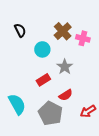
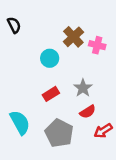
black semicircle: (20, 30) -> (14, 25), moved
gray star: (65, 67) -> (83, 88), moved
red semicircle: (66, 95) -> (88, 112), moved

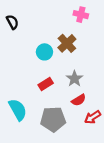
brown cross: (73, 37) -> (67, 43), moved
pink cross: (97, 45) -> (81, 15), moved
gray pentagon: (59, 133) -> (53, 119), turned -30

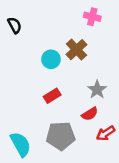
gray star: (74, 79) -> (97, 90), moved
cyan semicircle: (18, 110) -> (21, 144), moved

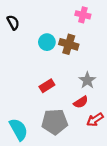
brown cross: (76, 50) -> (69, 44), turned -30
cyan circle: (51, 59) -> (47, 42), moved

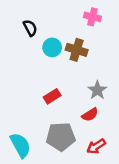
black semicircle: (13, 22) -> (30, 28), moved
red arrow: (95, 120) -> (96, 146), moved

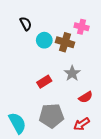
pink cross: (92, 17) -> (82, 27), moved
gray star: (97, 90) -> (72, 73), moved
red semicircle: (90, 115) -> (86, 97), moved

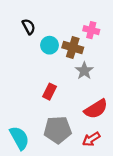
gray star: (72, 73) -> (84, 71), moved
red rectangle: (44, 82) -> (50, 92), turned -32
red semicircle: (86, 97) -> (96, 109), size x1.5

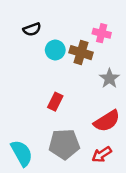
black semicircle: (29, 27) -> (32, 29), turned 98
gray star: (84, 71) -> (109, 78), moved

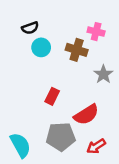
cyan circle: (55, 50) -> (41, 47), moved
red semicircle: (107, 121) -> (86, 115), moved

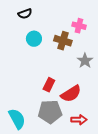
black semicircle: (30, 28) -> (25, 14), moved
red rectangle: (52, 96) -> (49, 85), moved
red arrow: (96, 146) -> (79, 120), turned -147

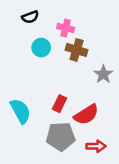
pink cross: (79, 26) -> (66, 28), moved
cyan semicircle: (17, 119) -> (20, 111), moved

